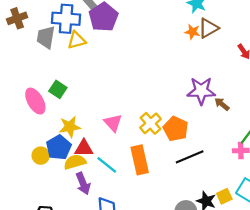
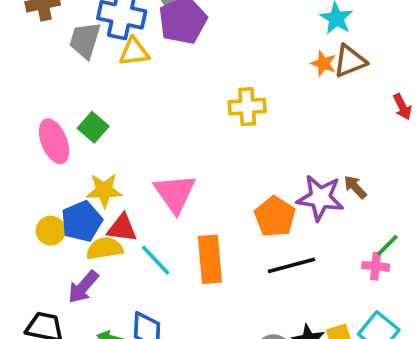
purple star: (201, 91) -> (320, 198), moved
pink triangle: (113, 123) -> (175, 193), size x1.4
yellow cross: (151, 123) -> (247, 107), moved, turned 30
purple arrow: (83, 183) -> (83, 287), moved, turned 55

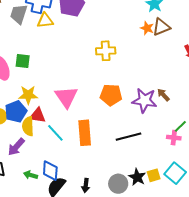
green square: (93, 127) -> (23, 61), turned -35
orange pentagon: (275, 217) -> (111, 95), moved, turned -30
yellow semicircle: (105, 248) -> (28, 126), turned -84

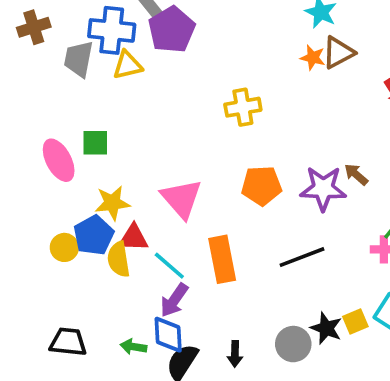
purple arrow: (16, 147) -> (174, 300), moved

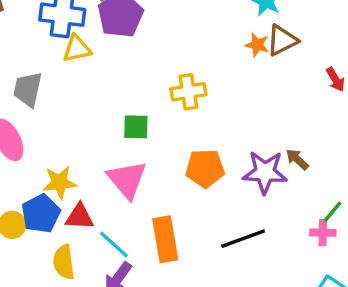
gray trapezoid: (79, 59) -> (28, 89), moved
green square: (95, 143) -> (136, 127), moved
yellow semicircle: (119, 259) -> (64, 262), moved

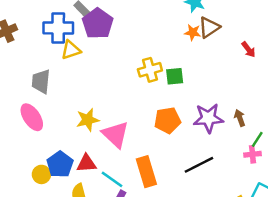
green square: (136, 127) -> (175, 76), moved
brown arrow: (297, 159) -> (240, 118), moved, turned 35
yellow star: (60, 182) -> (88, 120), moved

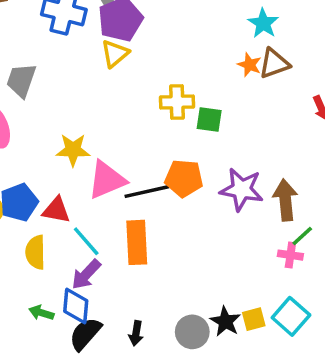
yellow triangle: (71, 50) -> (115, 53), moved, turned -35
brown arrow: (240, 118) -> (285, 200), size x1.6
pink triangle: (115, 134) -> (107, 180), turned 40
black line: (199, 165) -> (147, 192), moved

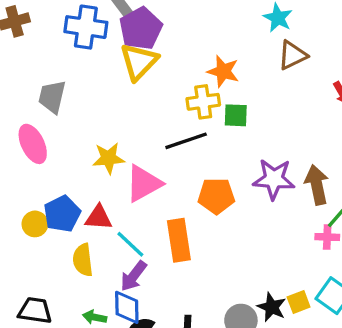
yellow triangle: (115, 53) -> (139, 62), size x1.4
orange star: (250, 65) -> (223, 71), moved, size x1.4
orange pentagon: (184, 178) -> (216, 196), moved
black line: (147, 192) -> (186, 141), moved

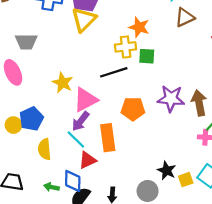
gray trapezoid: (52, 97) -> (26, 42), turned -105
yellow star: (108, 158) -> (63, 83), turned 30
red triangle: (99, 218) -> (87, 160), moved, turned -30
purple arrow: (134, 276) -> (81, 121), moved
black star: (272, 307) -> (167, 170), moved

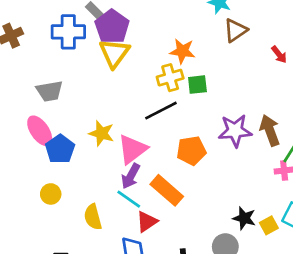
blue pentagon: (31, 119) -> (60, 149), moved
orange rectangle: (108, 138) -> (167, 190), turned -32

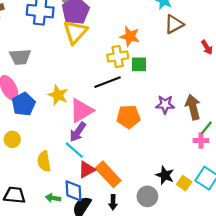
purple star: (235, 131) -> (165, 104), size x0.7
orange rectangle: (167, 190) -> (108, 174), moved
yellow square: (269, 225) -> (184, 183), turned -32

